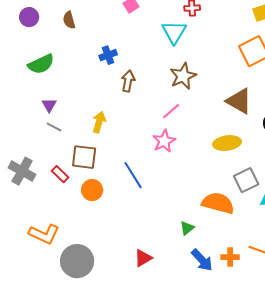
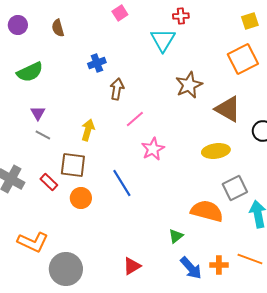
brown star: (183, 76) -> (189, 85), moved
pink line: (171, 111) -> (135, 119), moved

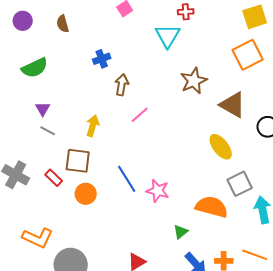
yellow square: (250, 21) -> (255, 17), size x1.4
pink star: (153, 149) -> (158, 191), moved, turned -30
yellow ellipse: (216, 151) -> (221, 147), turned 60

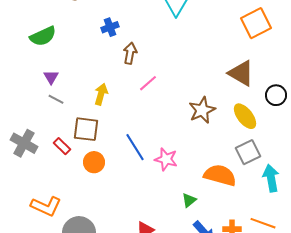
brown star: (194, 81) -> (202, 110), moved
yellow ellipse: (221, 147) -> (245, 116), moved

